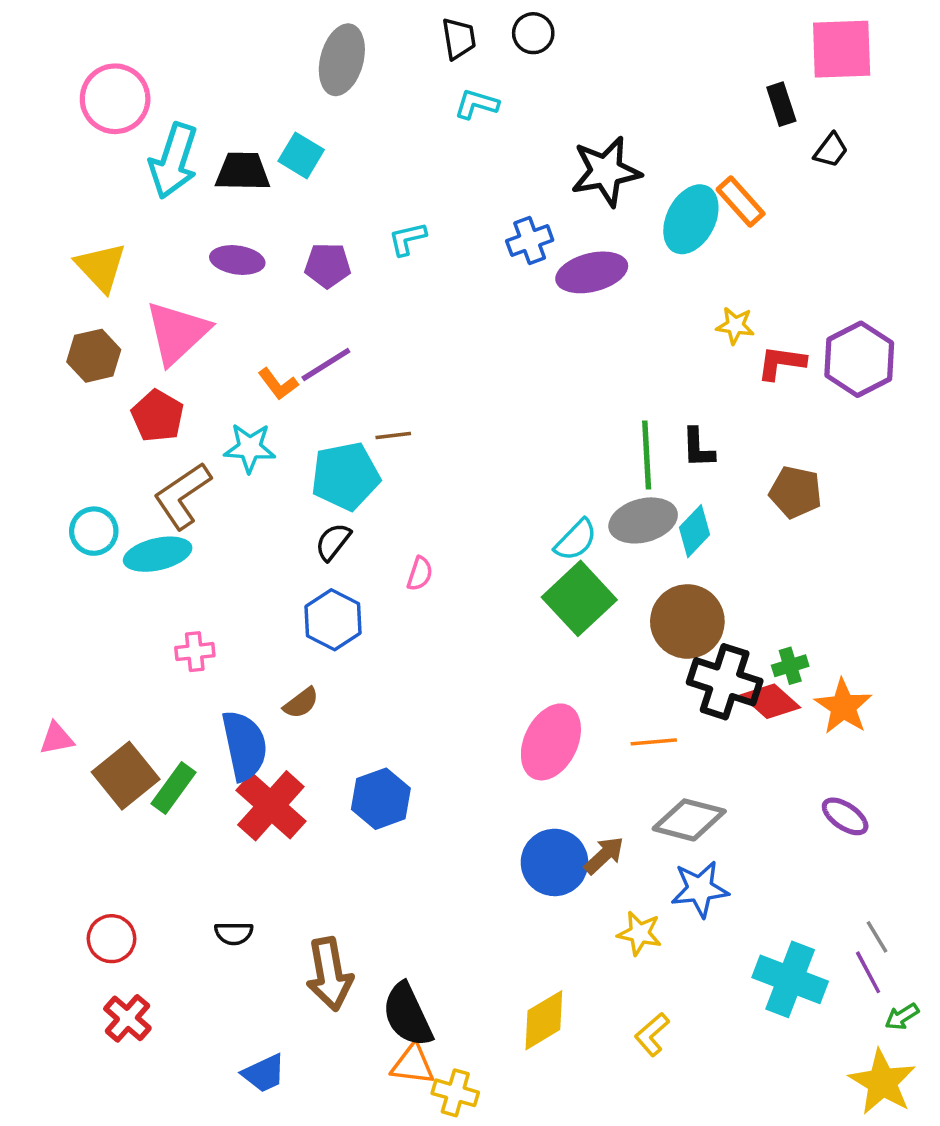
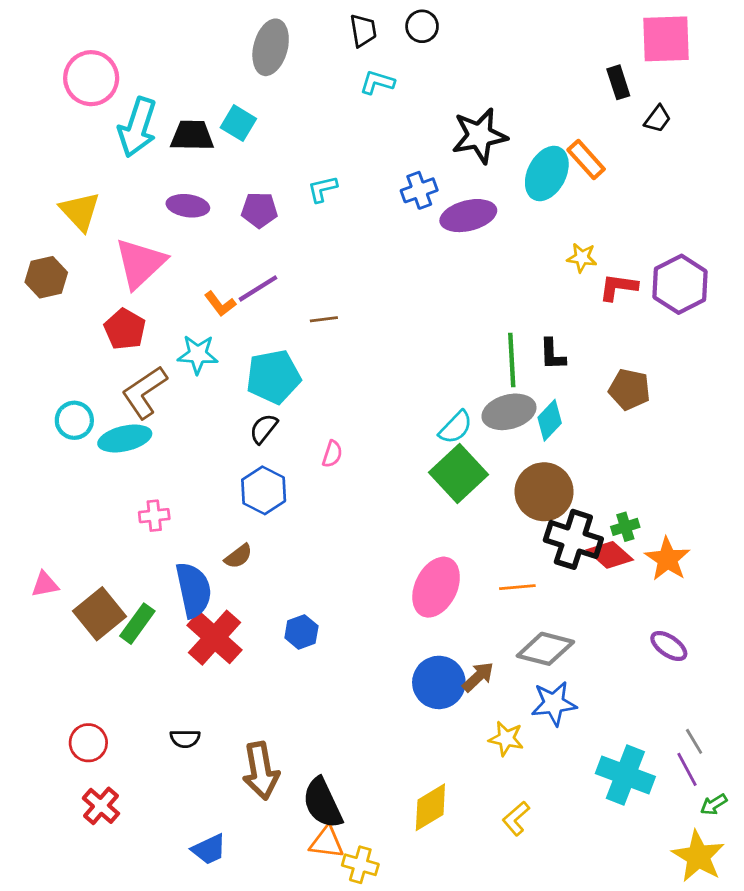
brown hexagon: (94, 356) -> (46, 277), moved
brown line: (393, 435) -> (324, 319), moved
blue hexagon: (381, 799) -> (301, 632), size x0.7

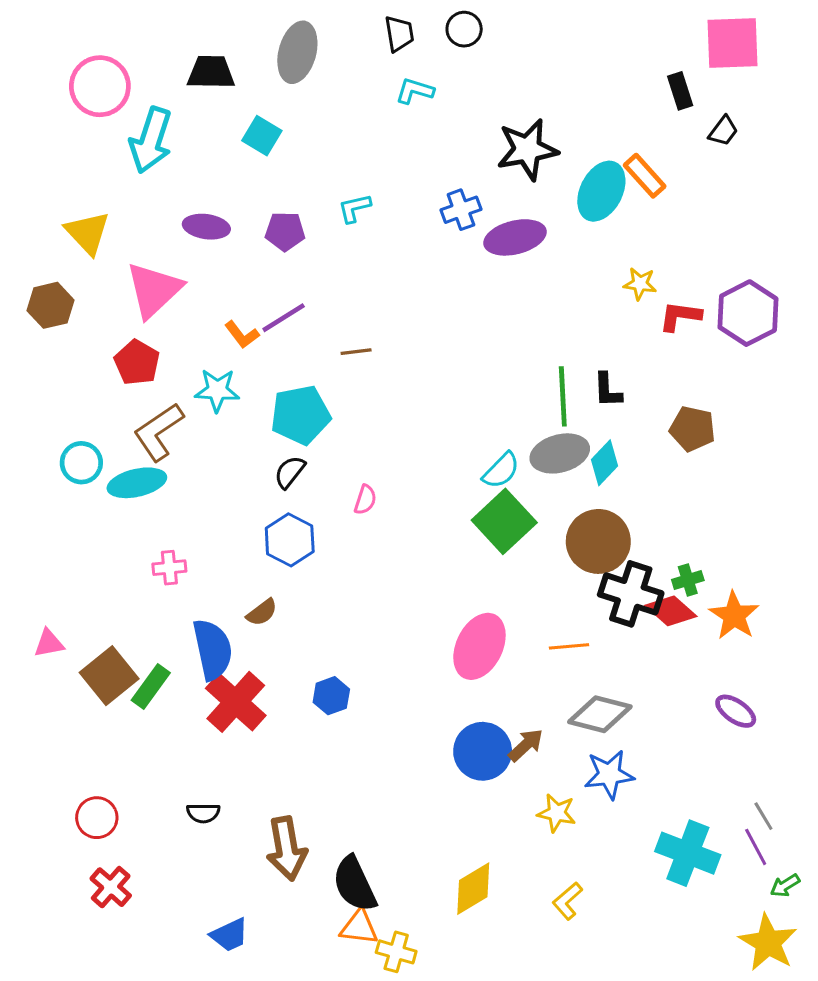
black trapezoid: (192, 136) -> (211, 72), moved

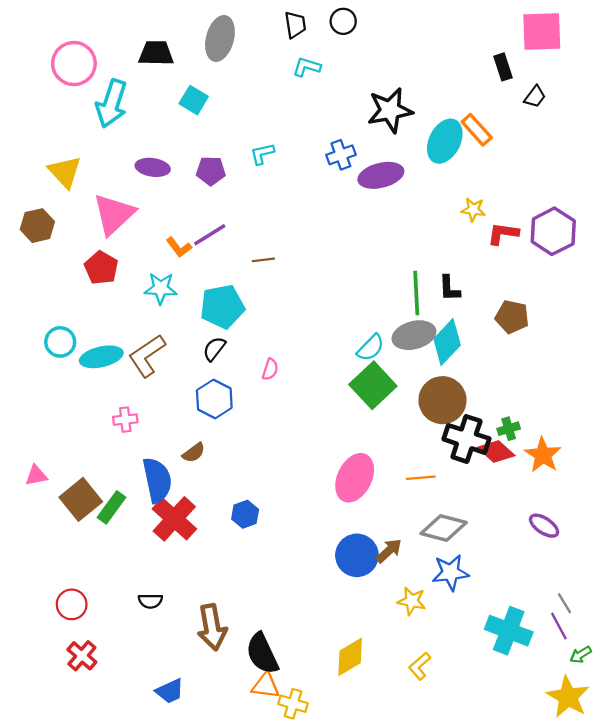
brown L-shape: (159, 432) -> (147, 356), moved
cyan diamond: (604, 463) -> (447, 342), size x1.4

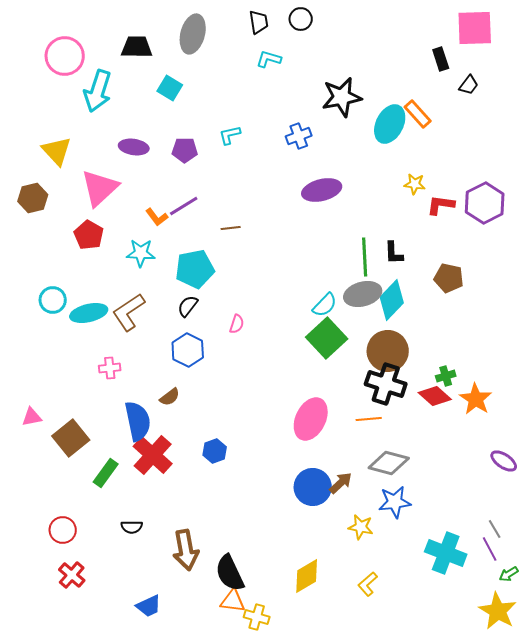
purple ellipse: (381, 175) -> (322, 190), moved
black cross: (466, 439) -> (386, 384), moved
green rectangle: (112, 507) -> (106, 473), moved
purple ellipse: (544, 526) -> (504, 461), moved

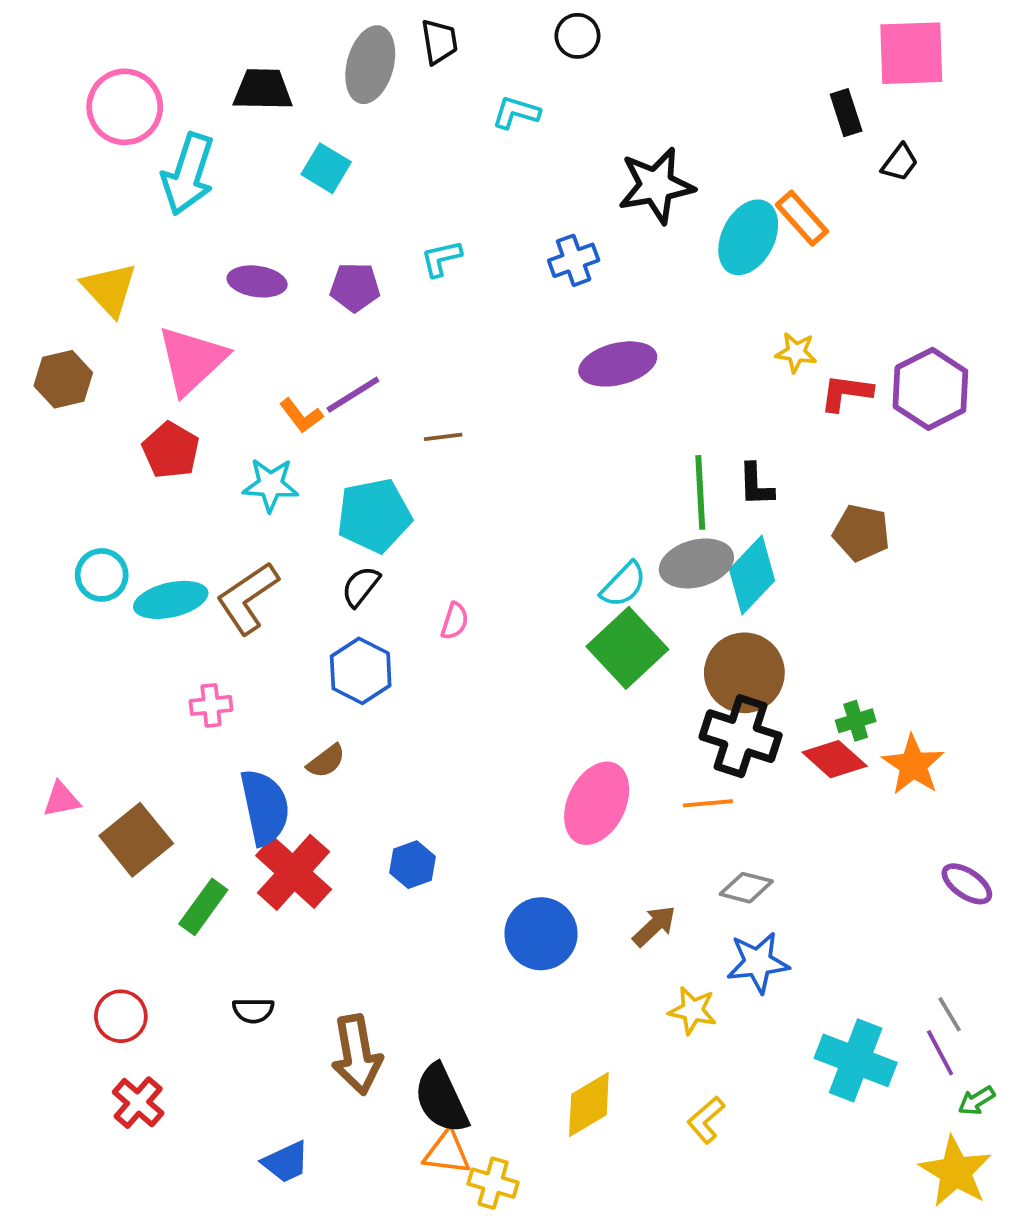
black trapezoid: (259, 22) -> (439, 42), moved
gray diamond: (389, 463) -> (746, 888), size x0.7
blue circle: (313, 487) -> (541, 934), moved

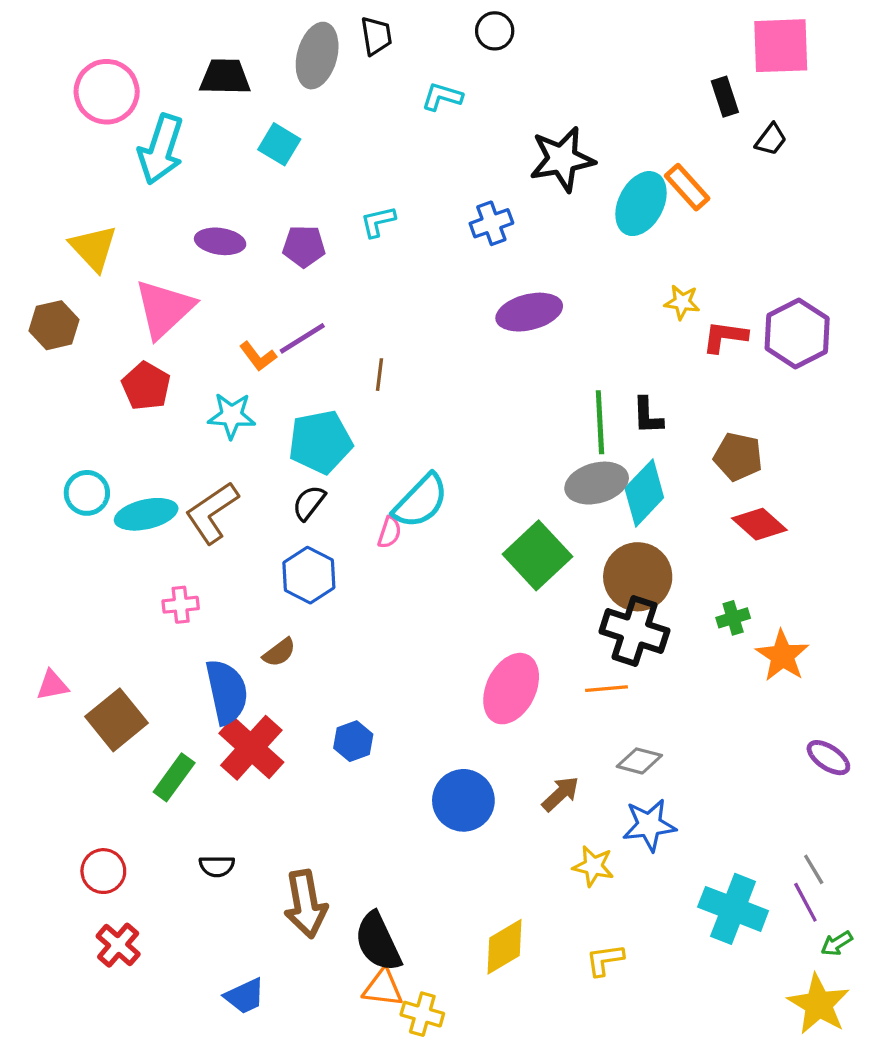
brown line: (443, 437) -> (380, 375), turned -76
cyan semicircle: (623, 585) -> (421, 501), moved, size x1.4
red diamond: (835, 759) -> (759, 524), moved
yellow L-shape: (706, 1120) -> (605, 960), turned 33

